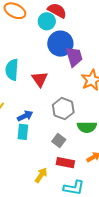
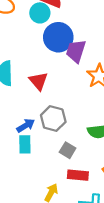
purple trapezoid: (74, 57) -> (76, 51), turned -140
gray hexagon: (63, 109) -> (53, 119), moved

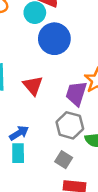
purple trapezoid: (76, 51) -> (76, 93), moved
gray hexagon: (53, 119) -> (70, 125), moved

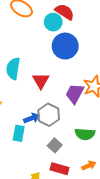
gray hexagon: (70, 125) -> (49, 115), moved
blue arrow: (19, 133) -> (32, 118), moved

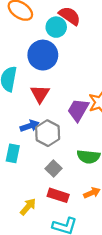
blue circle: (65, 46) -> (43, 55), moved
blue arrow: (32, 118) -> (30, 126), moved

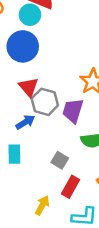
purple trapezoid: (78, 110) -> (73, 111), moved
gray hexagon: (48, 133) -> (45, 102), moved
red rectangle: (58, 195) -> (71, 187), turned -66

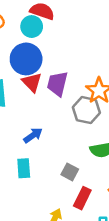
red triangle: (29, 87) -> (32, 82), moved
gray hexagon: (45, 102) -> (86, 110), moved
purple trapezoid: (73, 111) -> (57, 84), moved

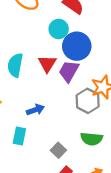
cyan circle: (32, 27) -> (59, 29), moved
blue circle: (26, 59) -> (77, 46), moved

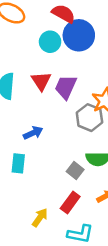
blue circle: (77, 46) -> (79, 35), moved
gray square: (58, 150) -> (75, 170), moved

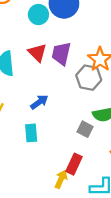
red rectangle: (70, 203) -> (74, 164), moved

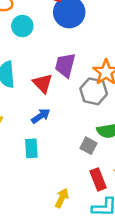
cyan circle: (38, 15) -> (22, 26), moved
red triangle: (37, 53) -> (43, 83), moved
red rectangle: (74, 164) -> (98, 179), moved, turned -48

